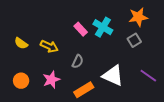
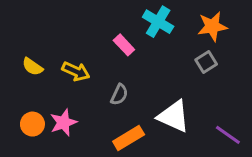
cyan cross: (103, 27) -> (158, 22), moved
purple line: (148, 76) -> (228, 135), moved
pink star: (51, 80) -> (63, 122), moved

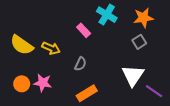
yellow semicircle: (32, 67) -> (22, 45), size x1.6
white triangle: (174, 116) -> (133, 75), moved, turned 40
pink star: (63, 122) -> (43, 83), turned 30

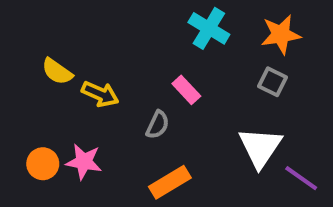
pink rectangle: (84, 30) -> (186, 90), moved
gray square: (139, 42) -> (272, 82), turned -32
yellow semicircle: (22, 45) -> (57, 71), moved, size x0.7

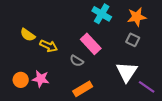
pink rectangle: (186, 90) -> (91, 44), size x1.5
gray semicircle: (158, 125) -> (77, 61), turned 96

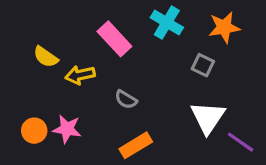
gray square: (133, 40) -> (203, 65), moved
pink rectangle: (91, 44) -> (114, 39), moved
yellow arrow: (49, 46) -> (80, 75), turned 144

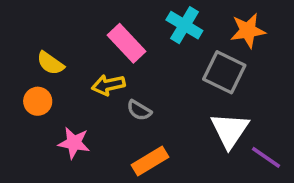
gray square: (203, 65) -> (224, 72), size x1.6
yellow arrow: (80, 75) -> (108, 85), moved
orange circle: (34, 131) -> (38, 101), moved

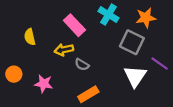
yellow semicircle: (50, 63) -> (30, 37), turned 42
orange circle: (38, 101) -> (14, 74), moved
purple line: (266, 157) -> (160, 63), moved

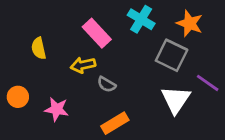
orange star: (146, 18) -> (190, 23), turned 30

